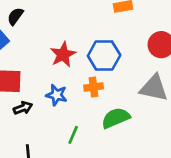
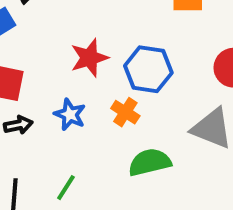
orange cross: (94, 87) -> (125, 112), turned 30
green line: (73, 135) -> (66, 188), moved

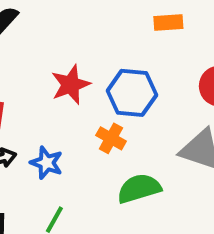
blue star: (70, 115) -> (47, 163), moved

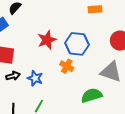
green semicircle: (139, 188) -> (92, 95), moved

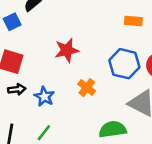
blue hexagon: (77, 44) -> (124, 64), moved

